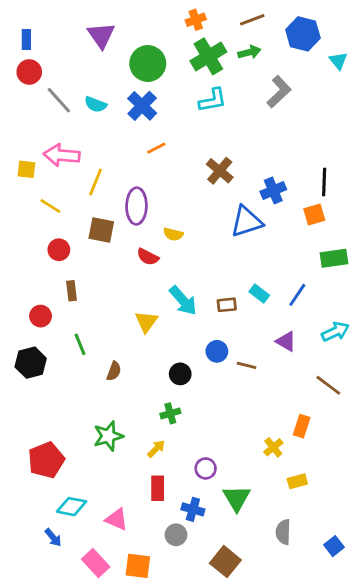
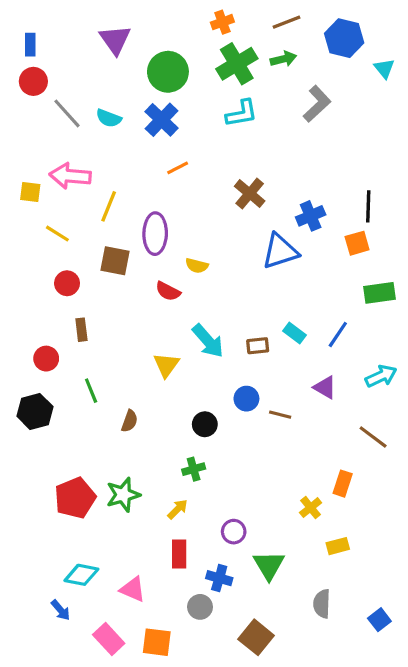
red pentagon: (46, 460) -> (75, 498), moved

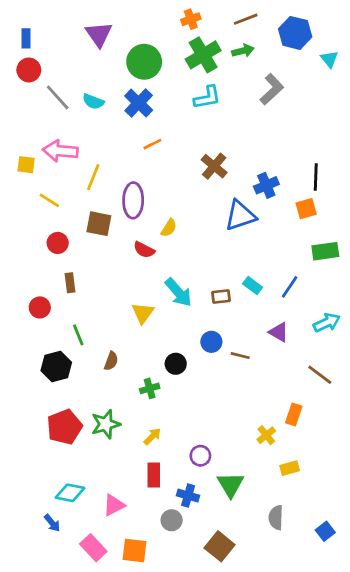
yellow semicircle: (197, 266) -> (169, 228), turned -72
black hexagon: (35, 411) -> (56, 367), moved
green cross: (194, 469) -> (150, 388), moved
pink triangle: (133, 589) -> (114, 505), turned -50

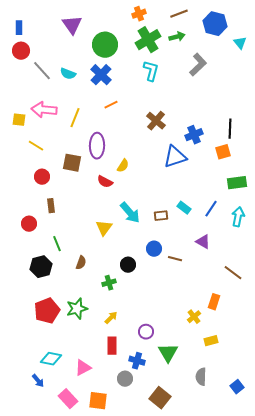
cyan L-shape: (207, 97) -> (151, 71), turned -65
yellow line: (93, 177) -> (75, 118), moved
cyan arrow: (327, 323) -> (238, 217), moved, turned -54

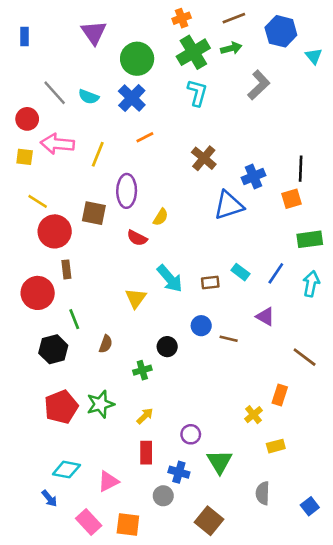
red circle: (21, 51) -> (27, 119), moved
yellow line: (36, 146) -> (38, 201), moved
red circle: (42, 177) -> (55, 231), size x1.6
red circle: (29, 224) -> (38, 293), size x1.6

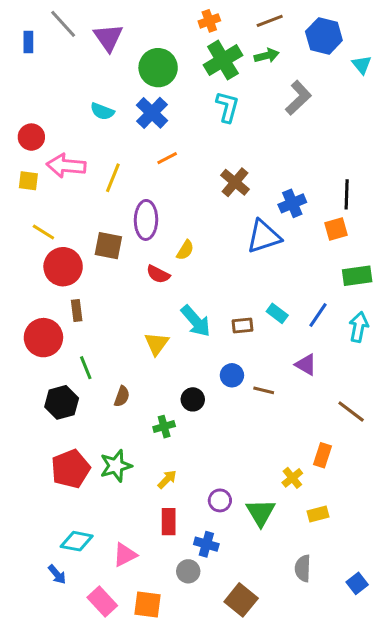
gray line: (55, 93) -> (63, 24), moved
green triangle: (219, 462) -> (261, 513), moved

